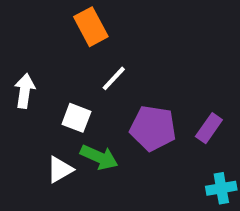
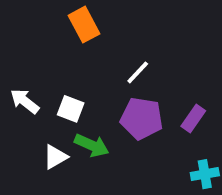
white line: (114, 78) -> (138, 72), moved
white arrow: (25, 91) -> (25, 101), moved, turned -60

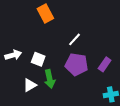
white arrow: (25, 101) -> (13, 55), turned 126
green arrow: (92, 145) -> (50, 79), turned 54

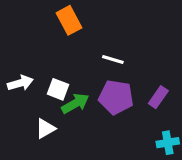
white line: (74, 39) -> (113, 60), turned 64
green arrow: (50, 79) -> (75, 103), moved, turned -108

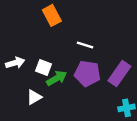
purple rectangle: (158, 97) -> (119, 73), size x1.5

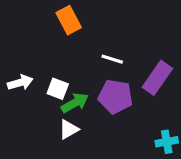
purple rectangle: (119, 73) -> (157, 78), moved
white triangle: (34, 97) -> (69, 129), moved

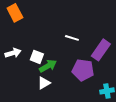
orange rectangle: (69, 20) -> (15, 13), moved
purple pentagon: (115, 97) -> (83, 70), moved

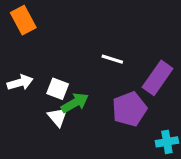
purple pentagon: (83, 70) -> (129, 109), turned -30
white triangle: (44, 83) -> (58, 117), moved, turned -40

